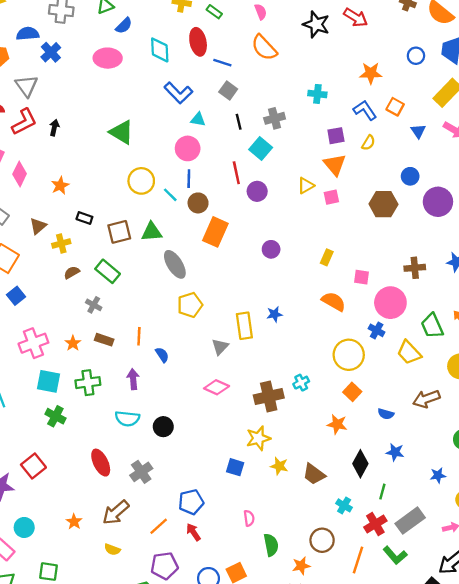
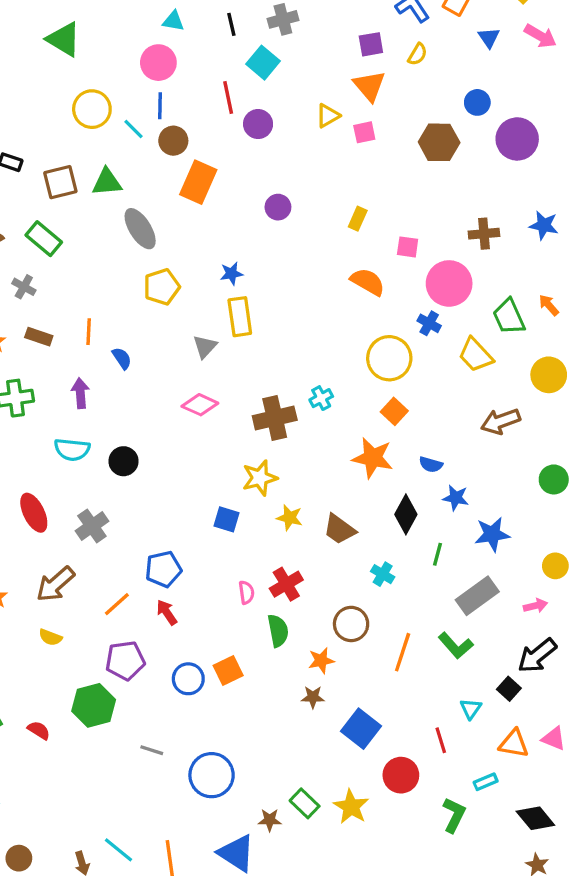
blue star: (275, 314) -> (231, 274), moved
blue semicircle: (386, 414) -> (431, 465), moved
orange star: (337, 424) -> (373, 458), size x1.4
blue star: (438, 475) -> (492, 534), moved, size x1.5
red cross: (375, 524) -> (286, 584), moved

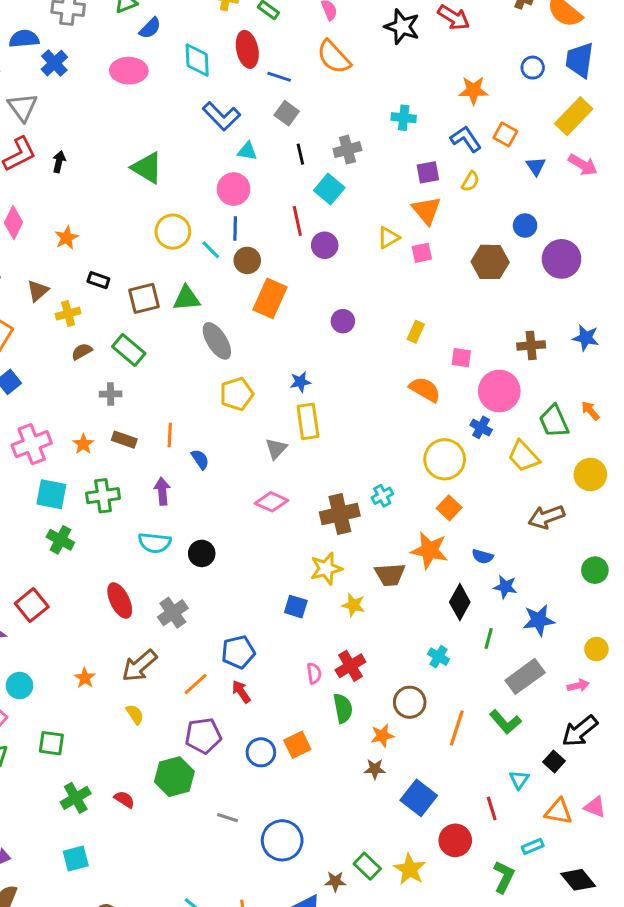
gray cross: (24, 287) -> (111, 394), turned -30
brown trapezoid: (339, 529) -> (390, 575), moved, turned -40
yellow semicircle: (50, 637) -> (135, 714), turned -145

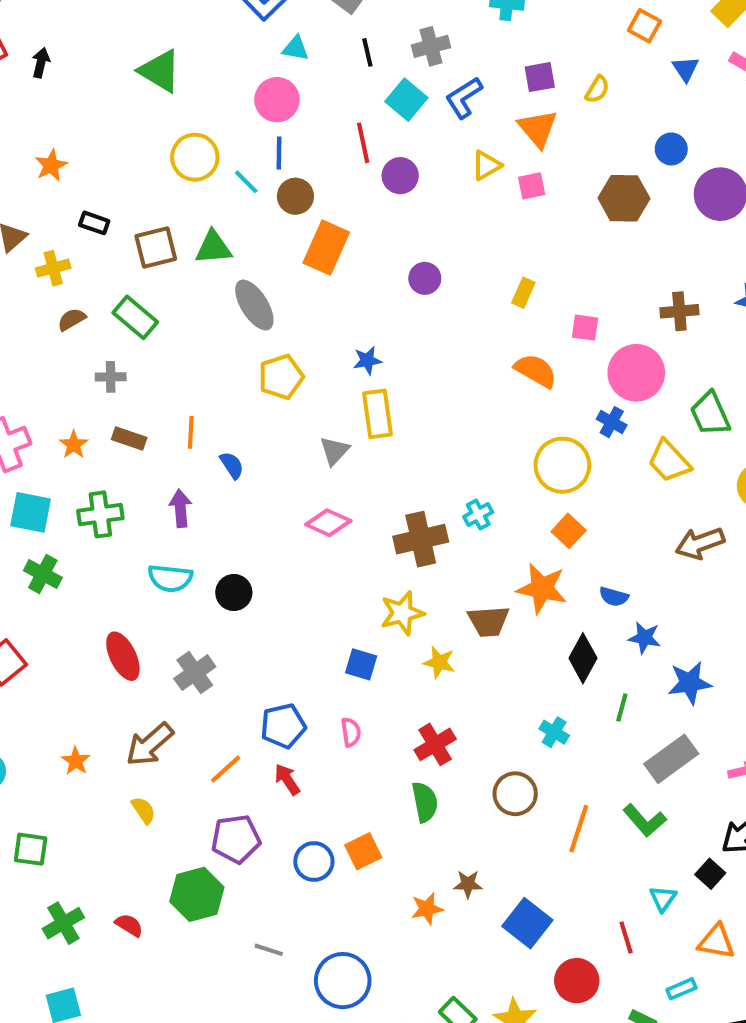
blue L-shape: (466, 139) -> (464, 98), moved, turned -88
pink semicircle: (314, 673) -> (351, 732), moved
orange star: (382, 736) -> (427, 909), moved

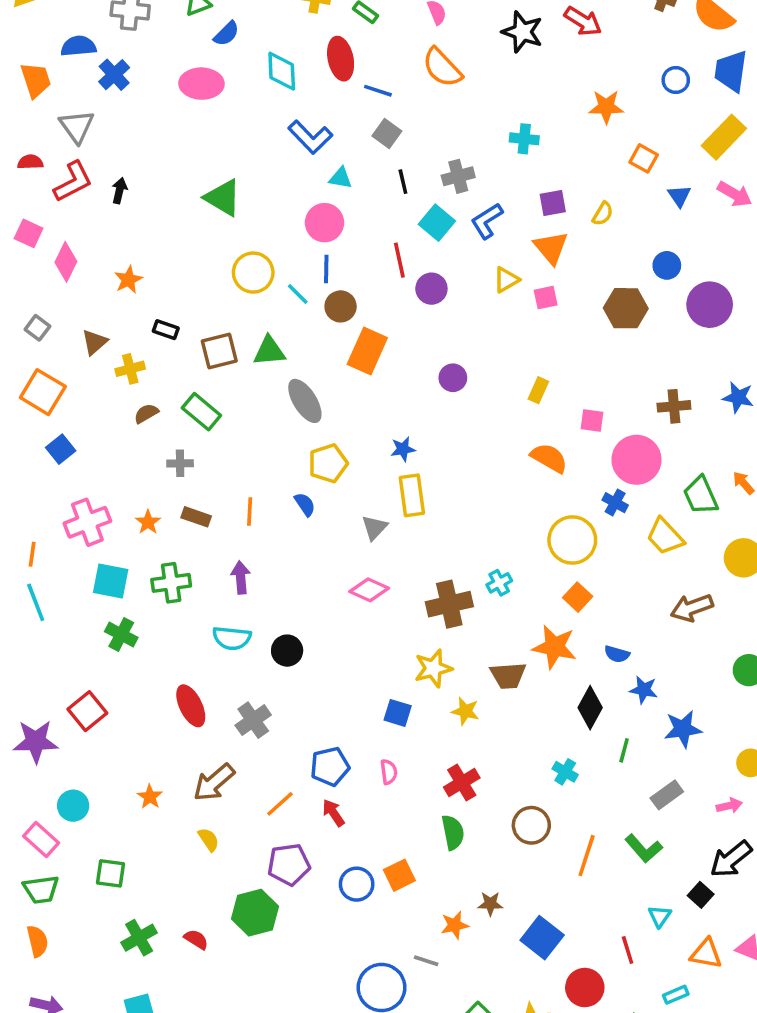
blue semicircle: (232, 465) -> (305, 504), moved
gray rectangle: (671, 759) -> (667, 795), size x0.7
gray line: (269, 950) -> (426, 961), moved

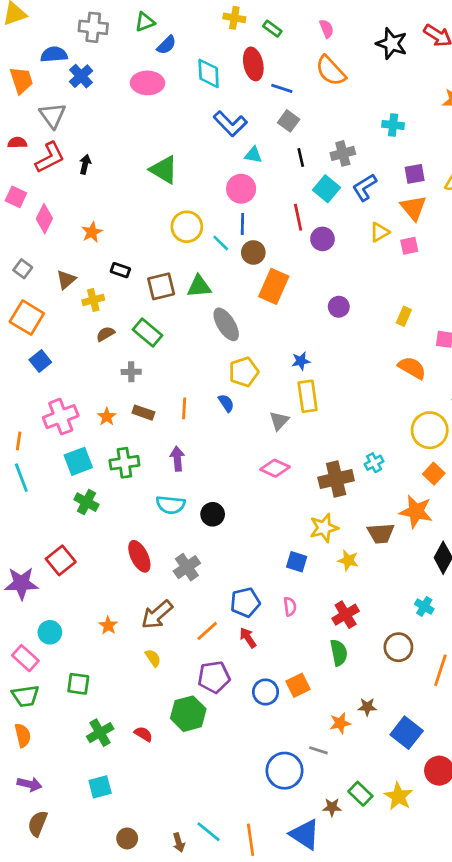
cyan square: (111, 581) -> (78, 461), turned -32

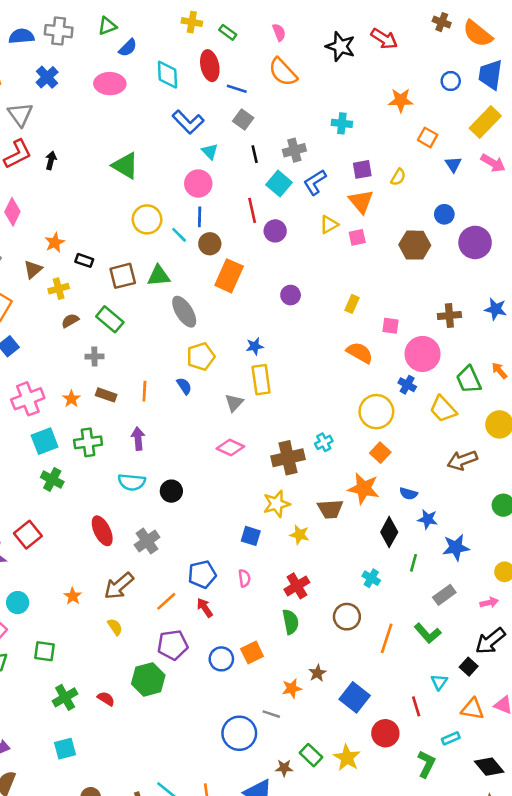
blue semicircle: (54, 54) -> (21, 36), moved
cyan triangle: (253, 155) -> (210, 151), turned 36
orange star: (92, 232) -> (55, 242), moved
brown star: (367, 707) -> (317, 673), turned -30

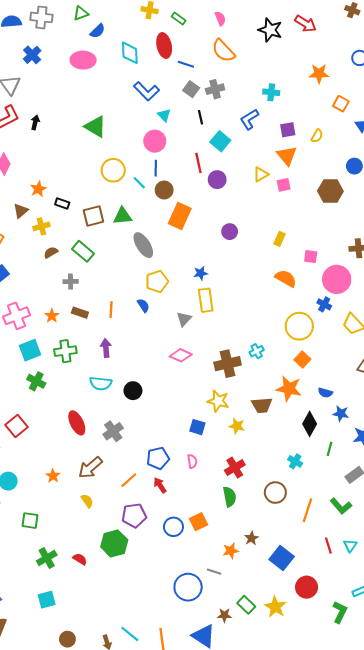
gray cross: (294, 150) -> (215, 89), moved
blue L-shape: (315, 182) -> (249, 119), moved
yellow star: (276, 504) -> (218, 401), turned 30
red line: (416, 706) -> (328, 546), moved

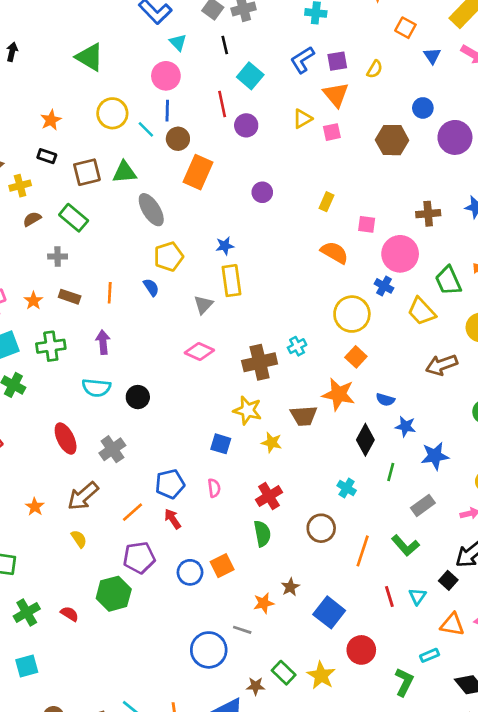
blue L-shape: (249, 119) -> (302, 60), moved
orange star: (38, 189) -> (51, 120), moved

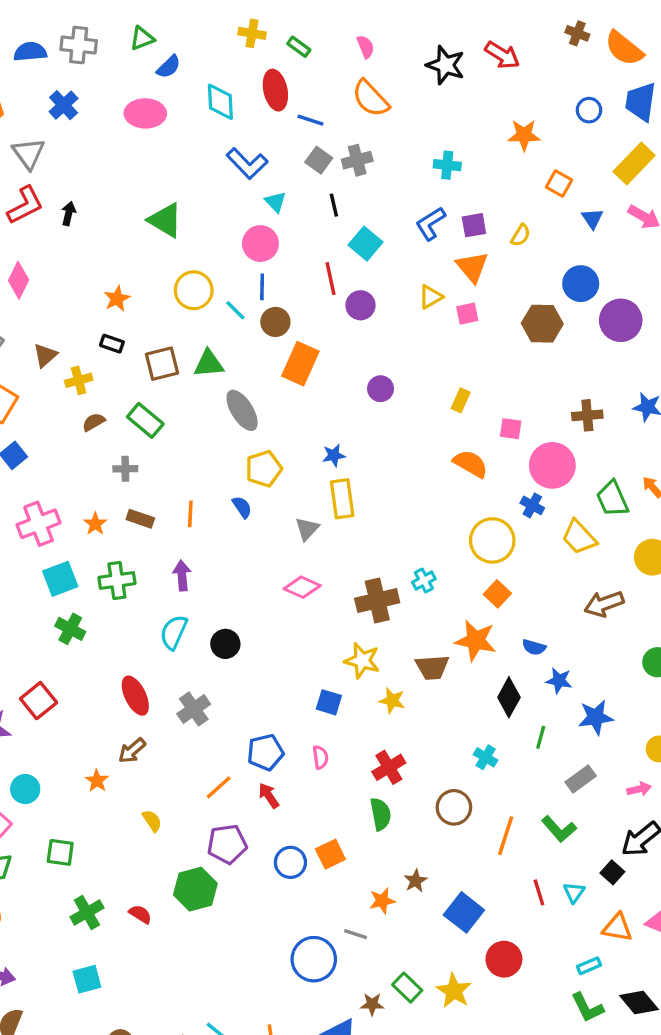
blue circle: (423, 108) -> (581, 284), size x1.4
cyan semicircle: (96, 388) -> (174, 632), turned 108
brown arrow: (83, 496) -> (132, 751), moved, size x0.7
green L-shape: (404, 682) -> (587, 1008), moved, turned 128

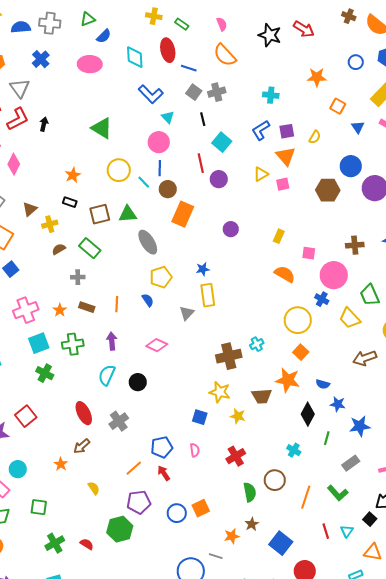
pink diamond: (302, 587) -> (157, 345), moved
green semicircle: (381, 814) -> (250, 492), moved

